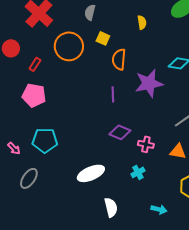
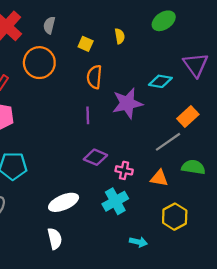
gray semicircle: (90, 12) -> (49, 25), moved
yellow square: (103, 38) -> (86, 44), moved
cyan cross: (138, 172) -> (115, 201), size x1.6
white semicircle: (111, 207) -> (55, 239), moved

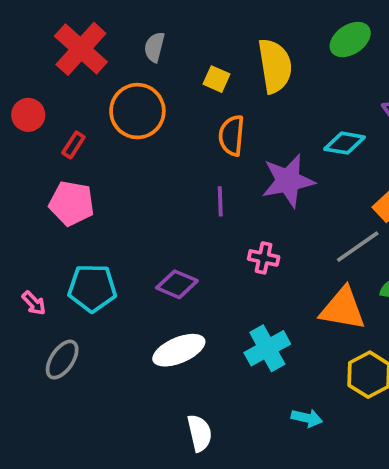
yellow semicircle: (120, 36) -> (275, 66), size x2.0
purple diamond: (95, 157) -> (177, 284), moved
pink cross: (124, 170) -> (264, 258), moved
orange triangle: (159, 178) -> (343, 309), size x1.5
white semicircle: (55, 239) -> (200, 433), moved

